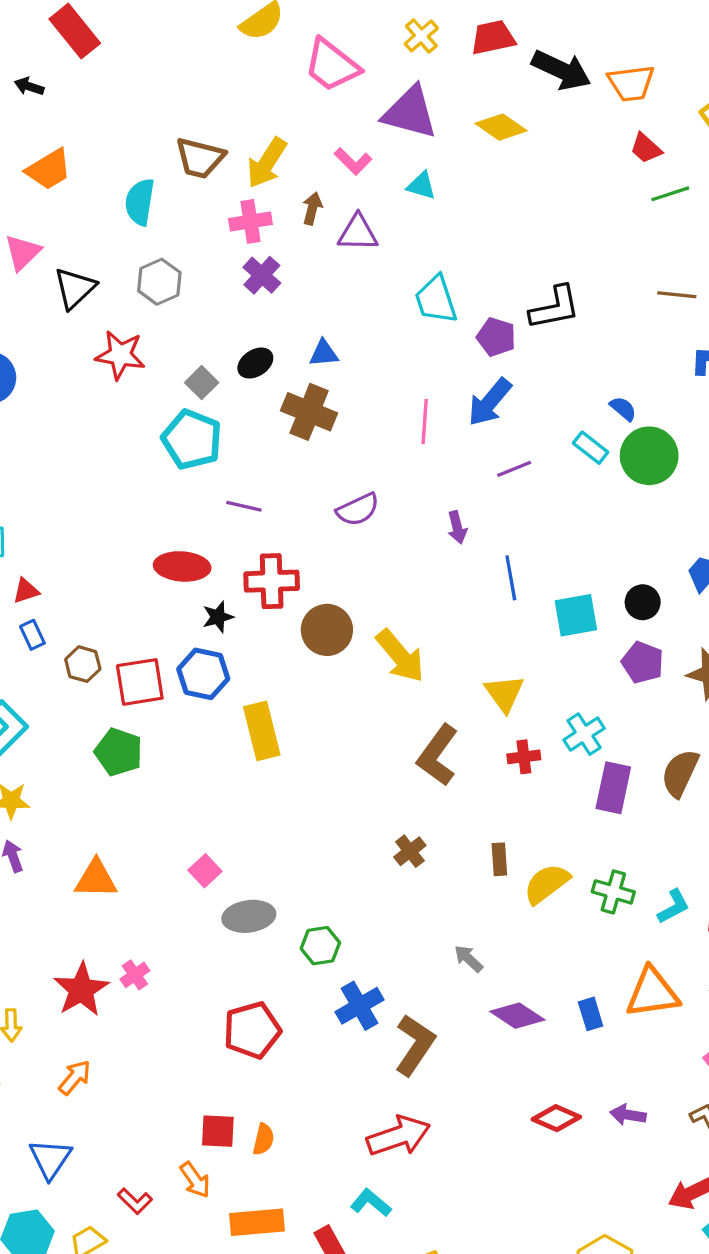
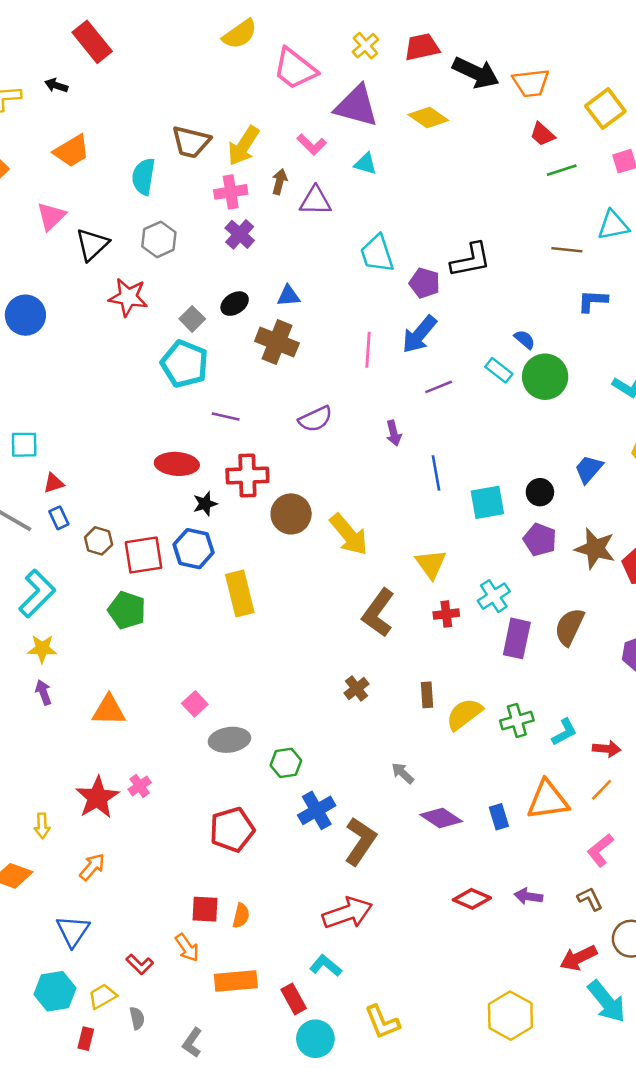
green cross: (613, 892) -> (517, 721), turned -32

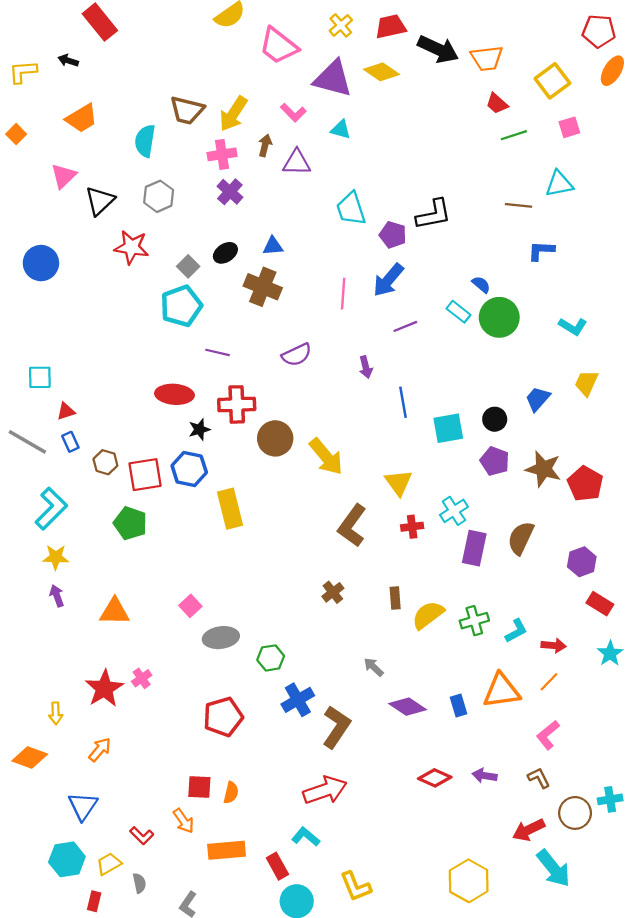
yellow diamond: (428, 118) -> (382, 72), moved
cyan pentagon: (185, 364) -> (181, 306), turned 30

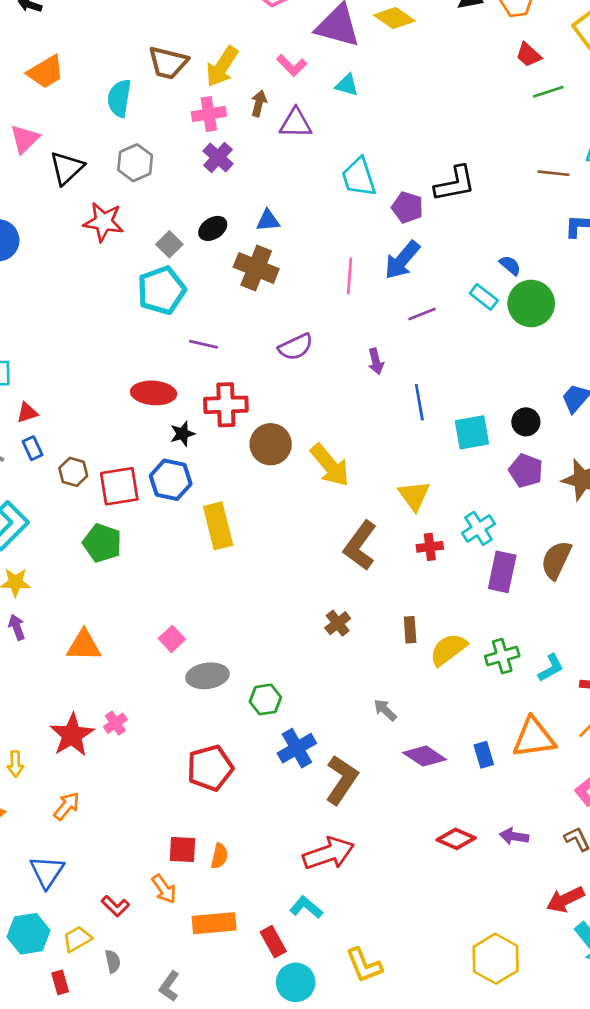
red rectangle: (94, 901) -> (60, 982), turned -30

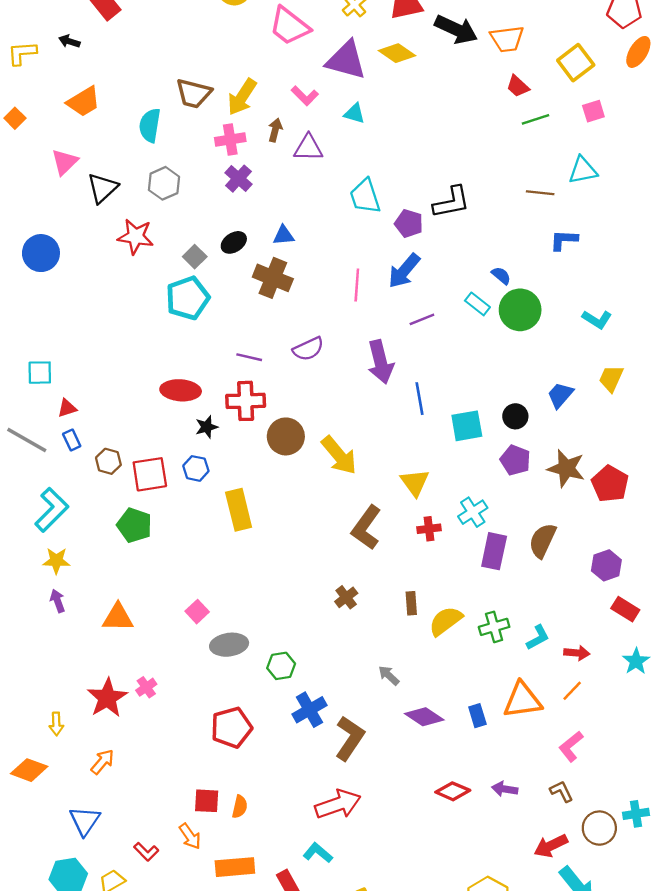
purple line: (204, 344) -> (249, 357), moved
purple arrow: (376, 361) -> (380, 362), size x1.8
blue hexagon: (171, 480) -> (196, 468), size x0.7

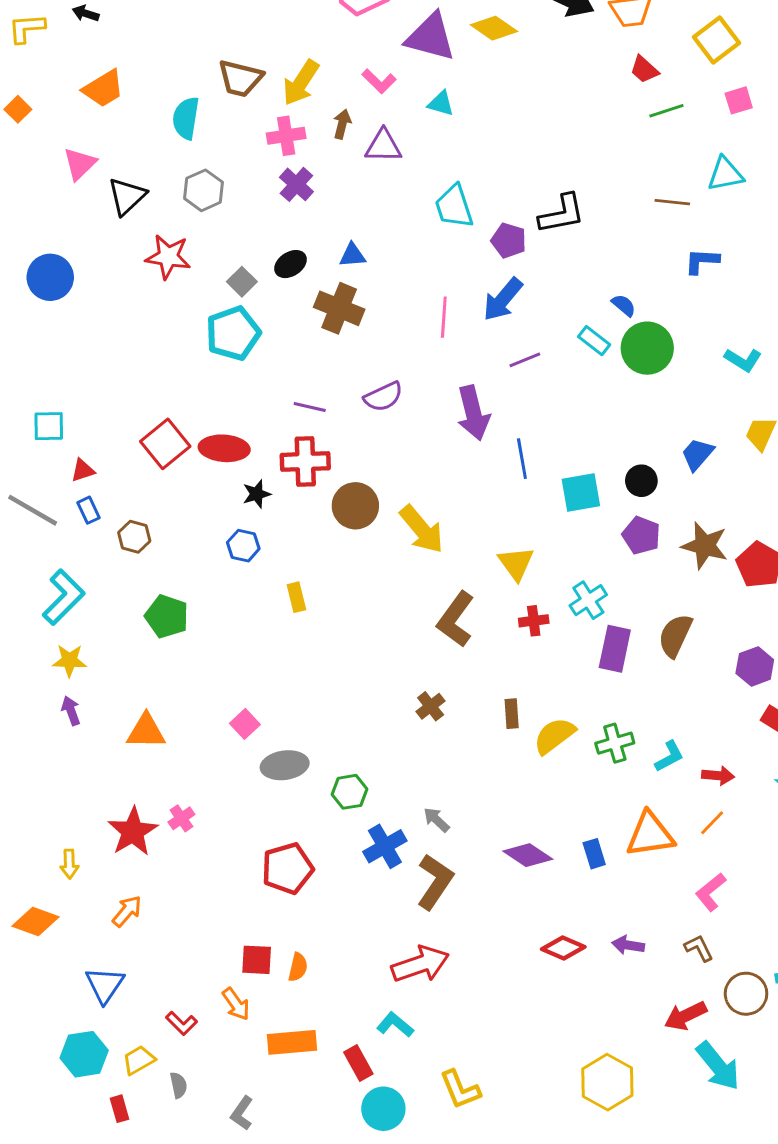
red square: (150, 474) -> (165, 444), moved, turned -30
yellow rectangle: (239, 510) -> (296, 597), size x0.6
gray arrow: (389, 675) -> (436, 820), moved

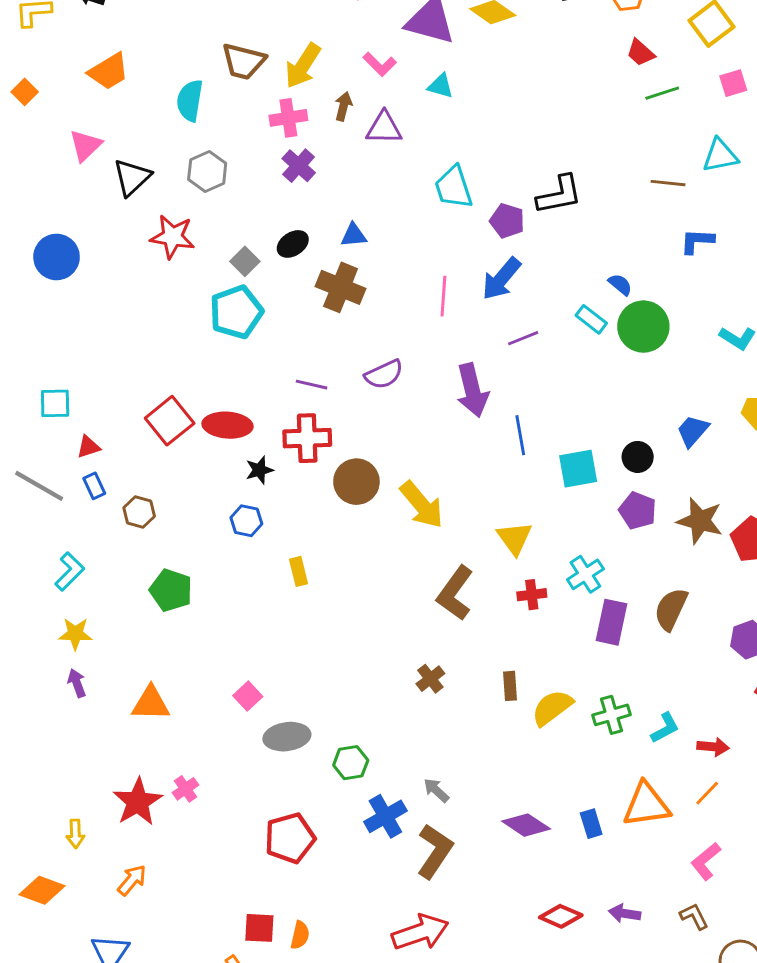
cyan L-shape: (64, 597) -> (70, 571), size x0.7

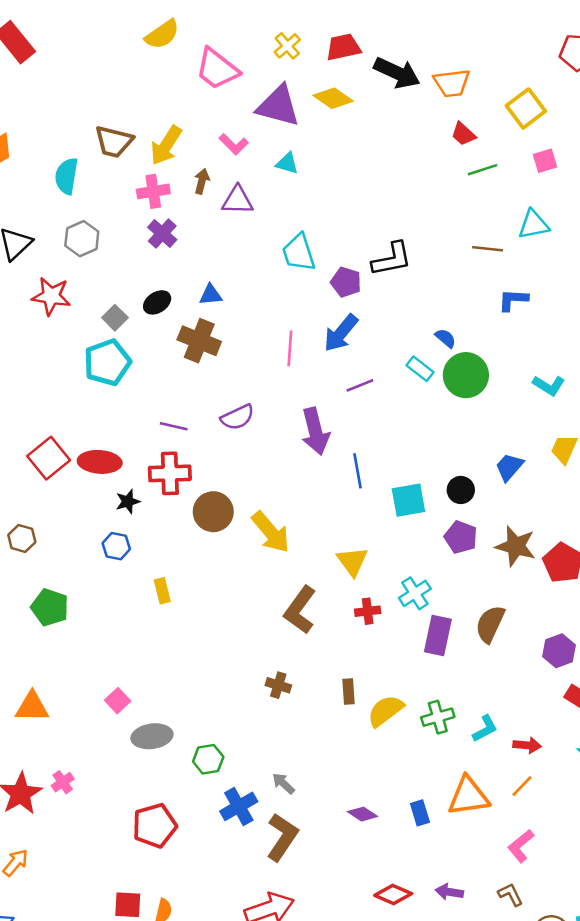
brown cross: (430, 679) -> (278, 685), turned -35
purple diamond: (526, 825) -> (363, 814), size x0.7

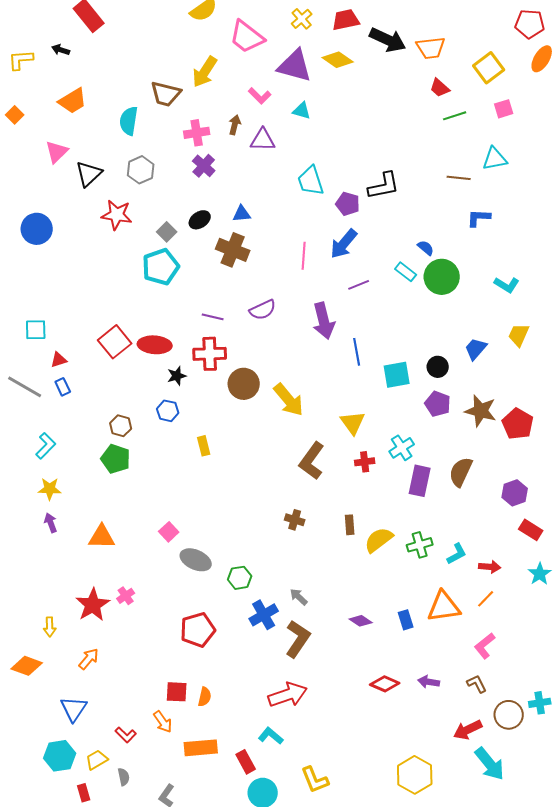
yellow arrow: (166, 145) -> (205, 72), moved
brown hexagon: (22, 538) -> (121, 426), moved
gray ellipse: (152, 736) -> (196, 560), turned 32

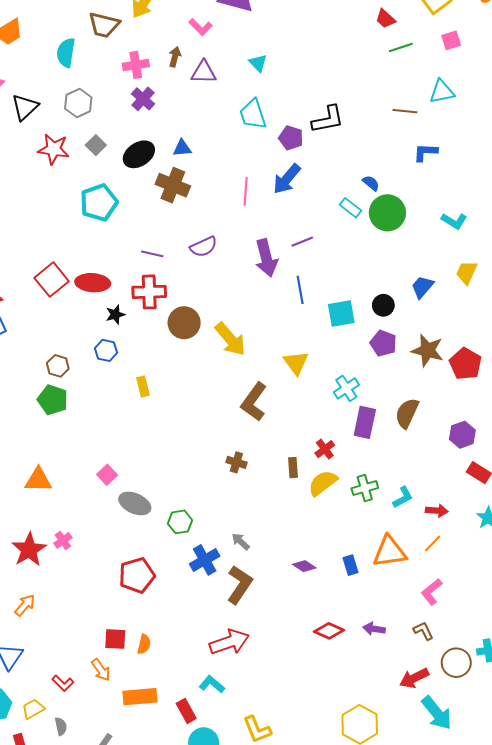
cyan triangle: (302, 111) -> (258, 63), moved, turned 30
black ellipse: (200, 220) -> (139, 154), size x1.4
gray square: (167, 232) -> (96, 145), moved
purple line: (359, 285) -> (302, 242), moved
red cross: (365, 462) -> (325, 449), moved, turned -30

